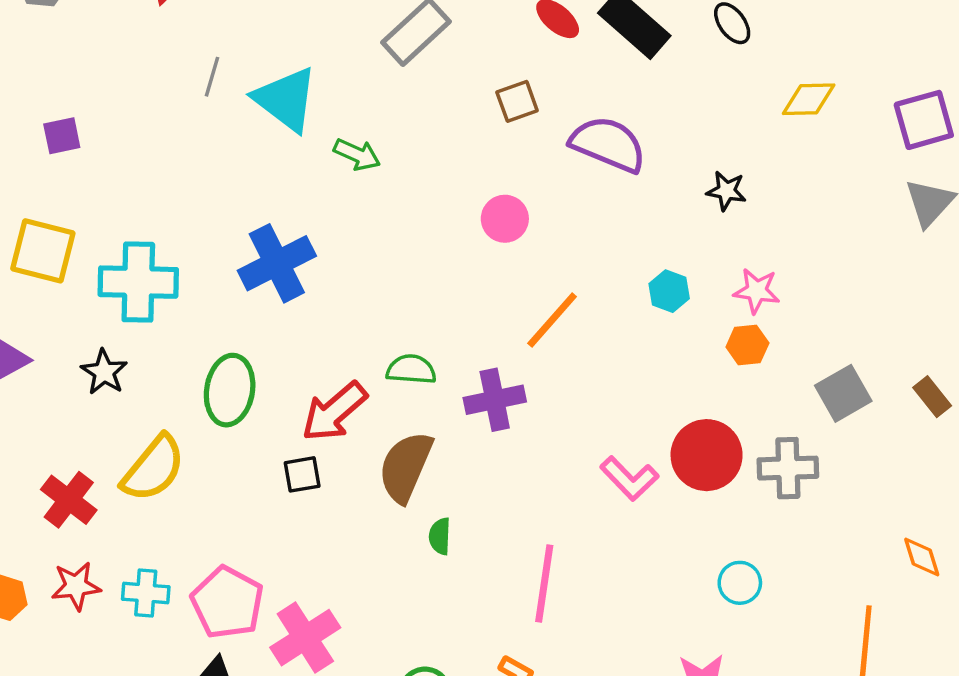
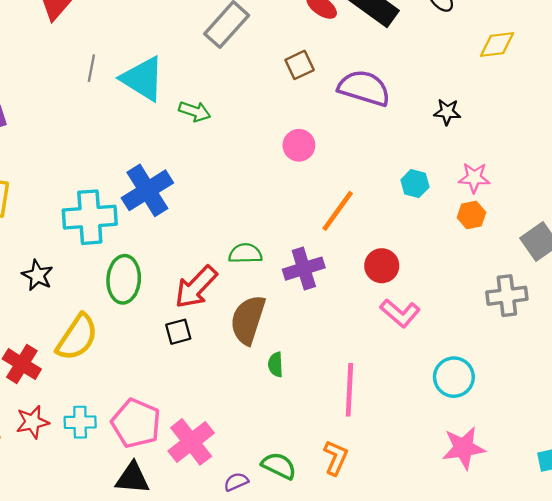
cyan cross: (138, 282) -> (90, 217), moved
red circle: (707, 455) -> (382, 266), moved, size x0.7
cyan circle: (740, 583) -> (454, 377), moved, size x1.4

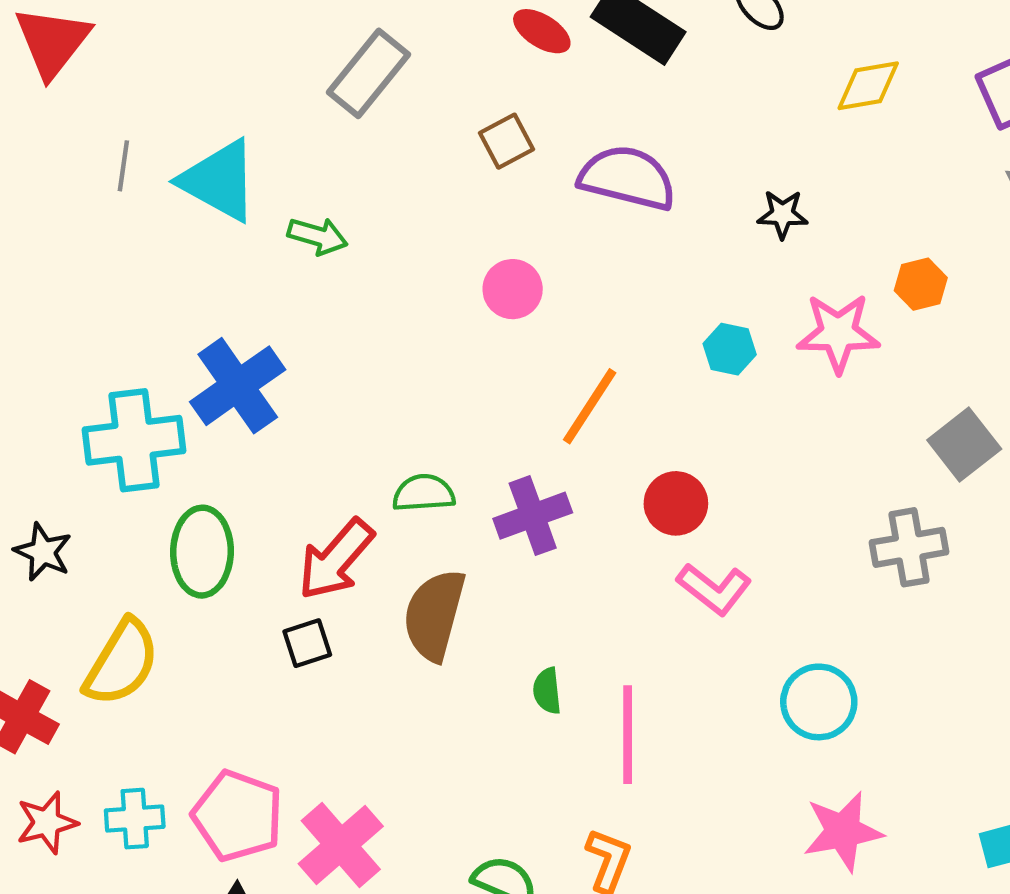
pink star: (474, 178) -> (838, 333), size x1.4
orange hexagon: (471, 215) -> (921, 284), moved
green semicircle: (276, 365) -> (547, 691), moved

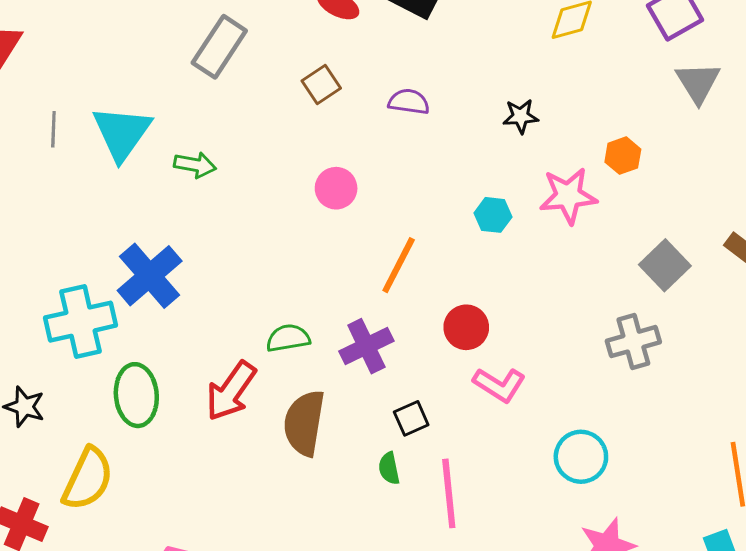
purple semicircle: (627, 178) -> (409, 102), size x0.6
cyan triangle: (219, 181) -> (122, 133), turned 42
black square: (307, 643) -> (411, 418), moved

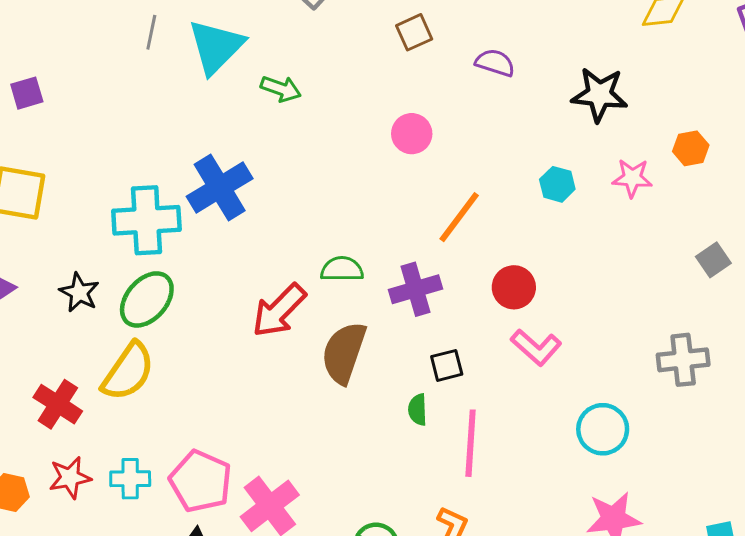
black star: (521, 116) -> (599, 94), size x1.6
pink star: (568, 196) -> (632, 178), size x0.7
gray square: (665, 265) -> (713, 260), size x0.7
gray cross: (633, 342) -> (683, 360), moved
green ellipse: (136, 395) -> (147, 299), moved, turned 36

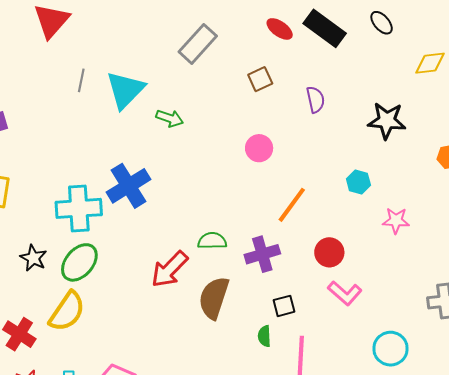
purple semicircle: (495, 63) -> (315, 100), turned 60
pink star: (632, 178) -> (396, 221), moved

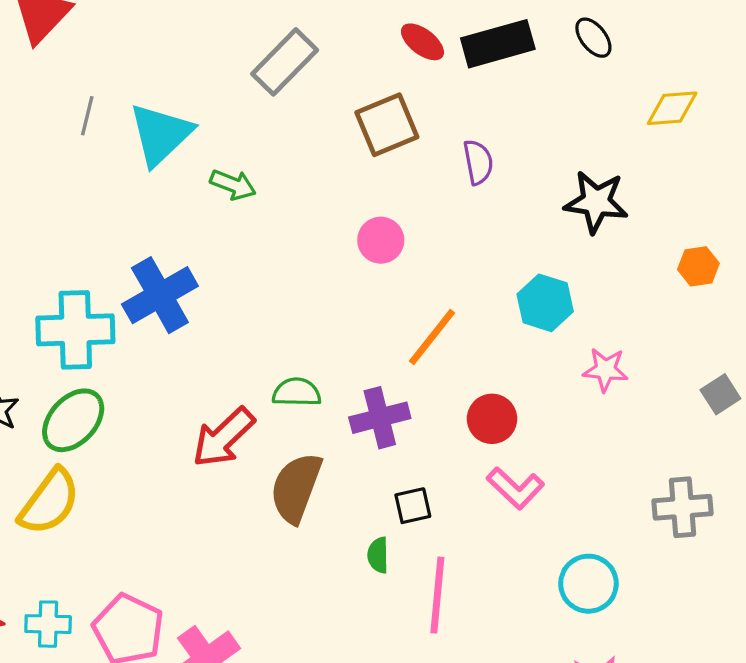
black rectangle: (325, 28) -> (498, 44), turned -54
brown square: (260, 79) -> (387, 125), size x1.5
cyan hexagon: (358, 182) -> (545, 303), size x1.4

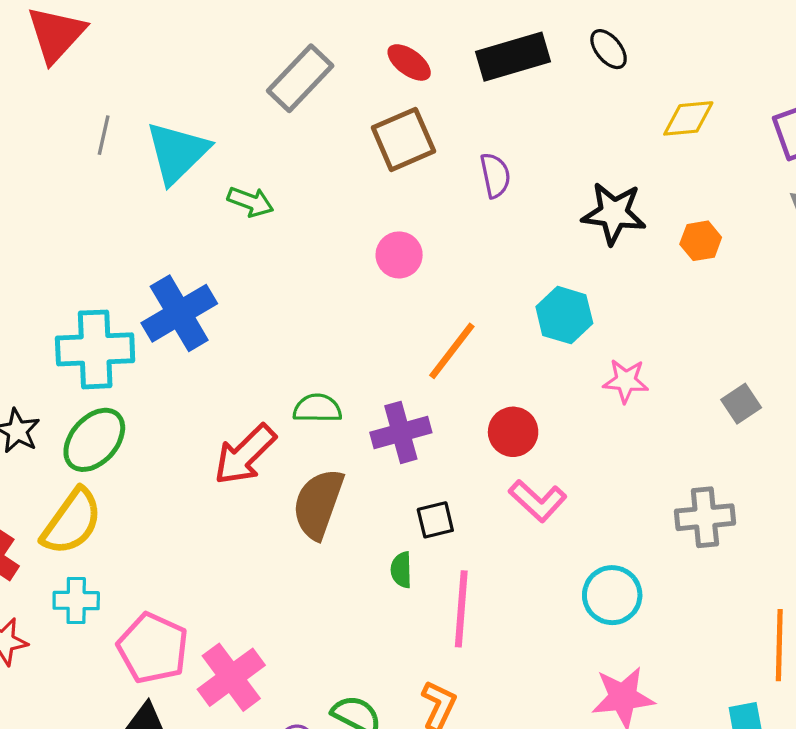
red ellipse: (422, 42) -> (409, 62), moved
orange hexagon: (698, 266) -> (701, 241), moved
cyan cross: (48, 624) -> (76, 600), moved

